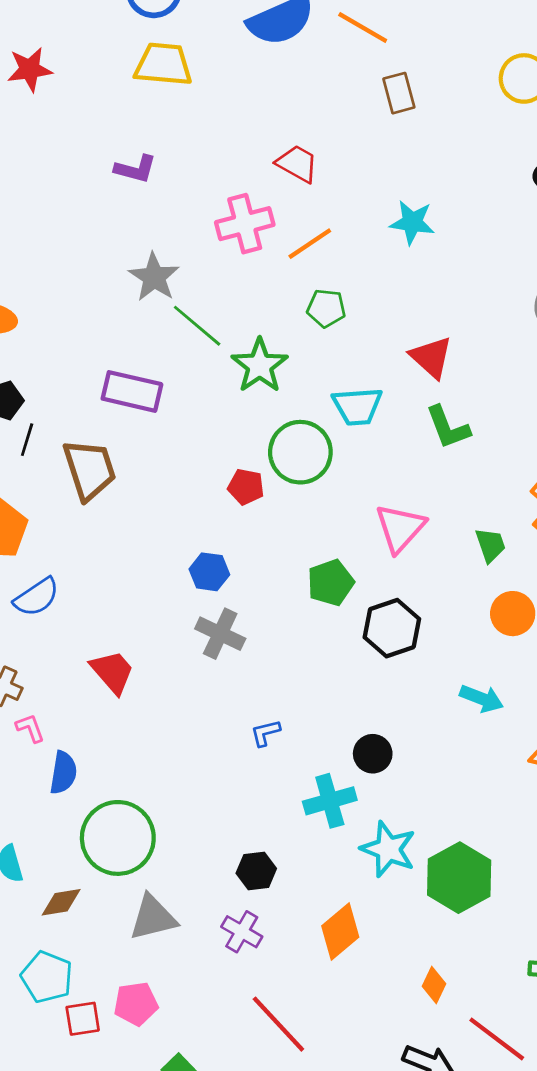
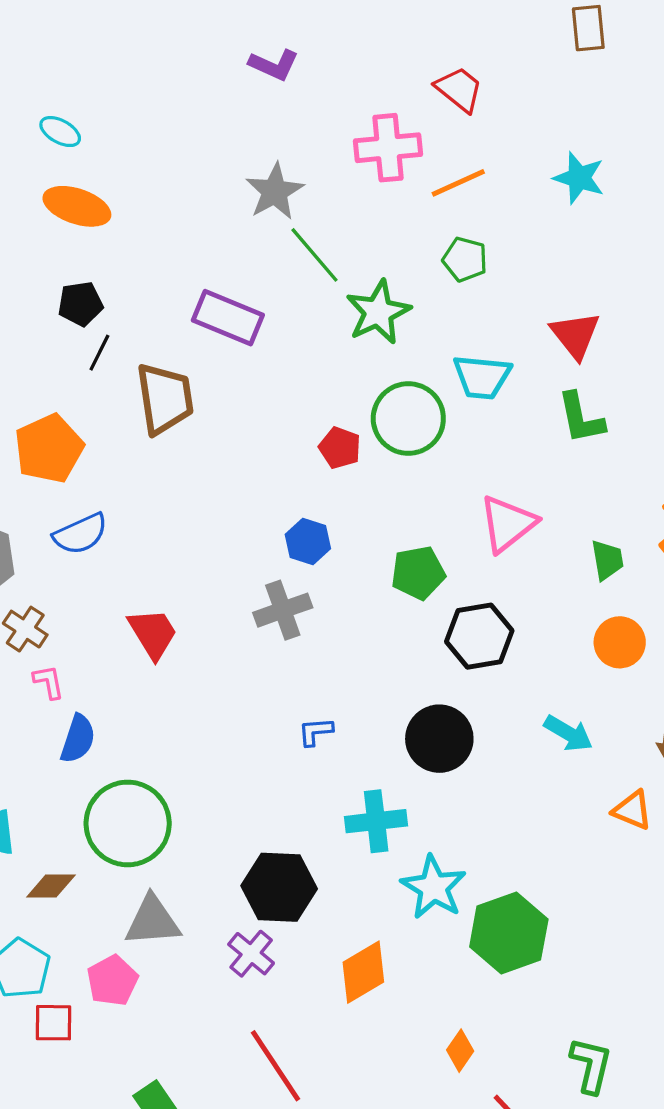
blue hexagon: (209, 572) -> (308, 542), moved
gray cross: (220, 634) -> (283, 610), turned 36
black circle: (373, 754) -> (439, 739), moved, size x1.5
black hexagon: (256, 871) -> (279, 887), size x1.6
pink pentagon: (136, 1004) -> (112, 981), moved, turned -30

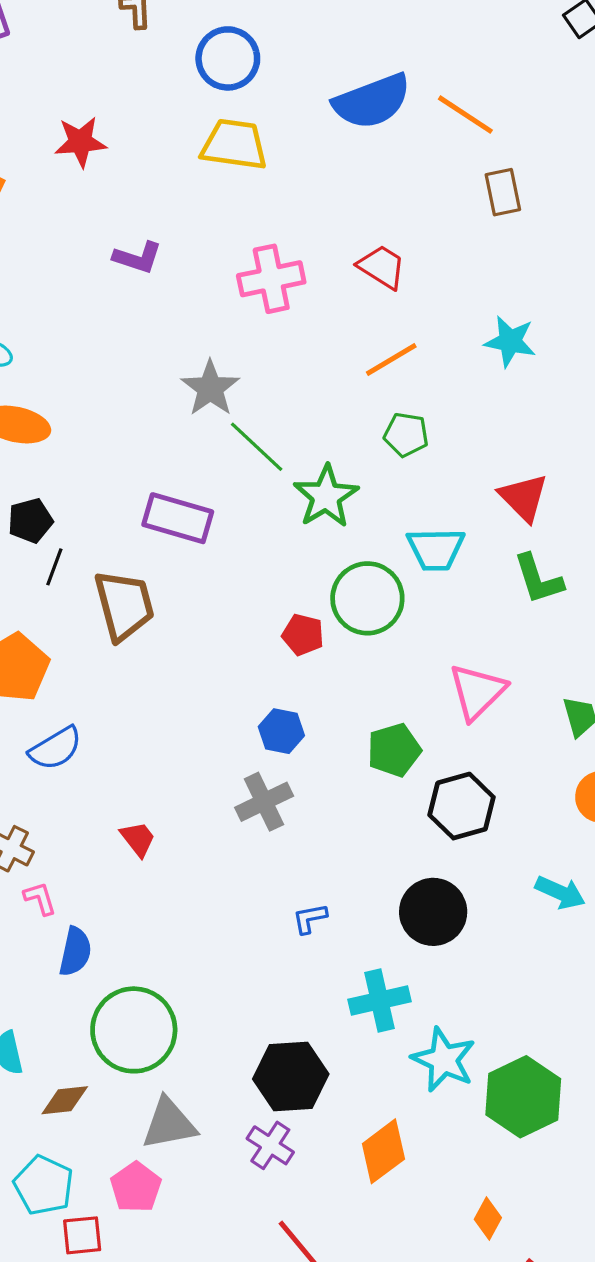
purple L-shape: (274, 65) -> (138, 257), moved
pink cross: (388, 148) -> (271, 279), moved
red trapezoid: (153, 633) -> (138, 839), size x0.7

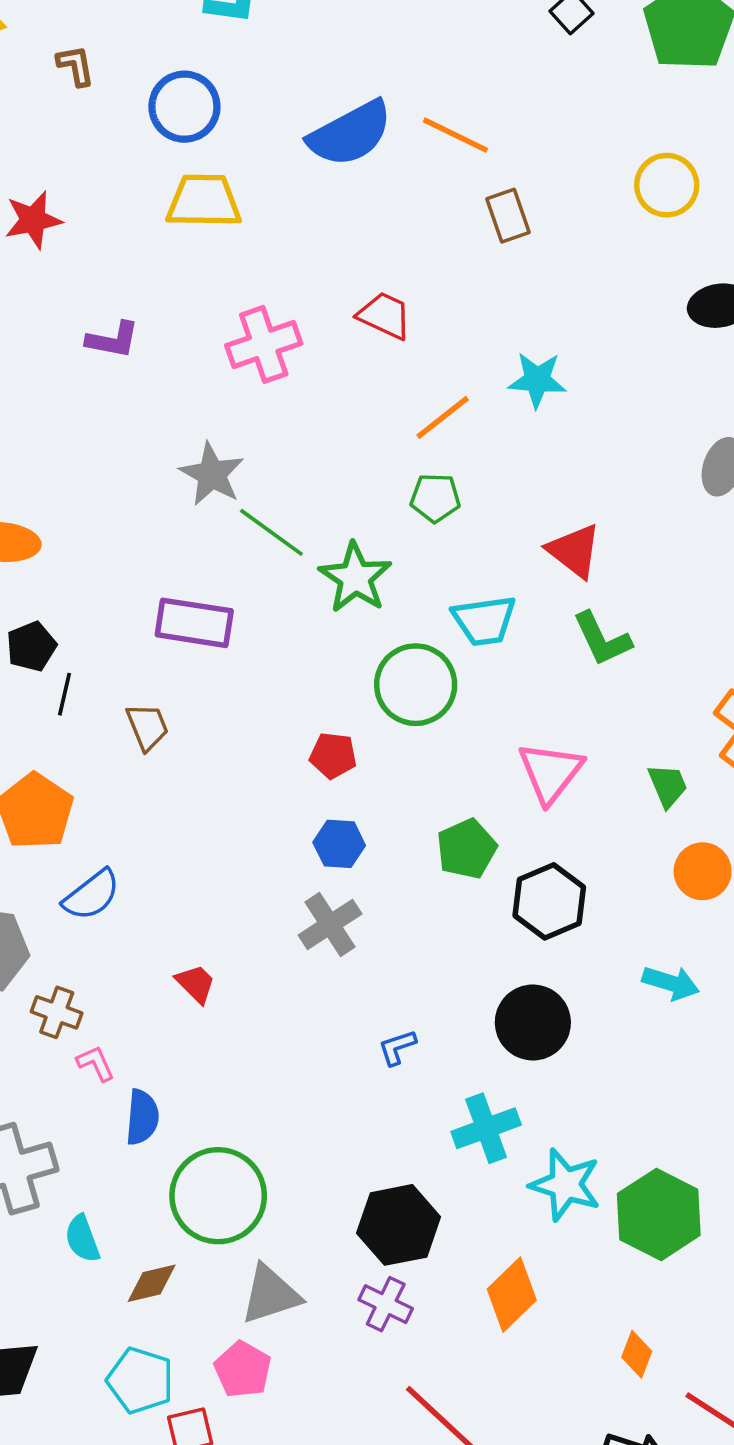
orange line: (391, 360) -> (443, 417), moved
brown trapezoid: (124, 605) -> (147, 727), size x0.6
red pentagon: (303, 635) -> (333, 756), moved

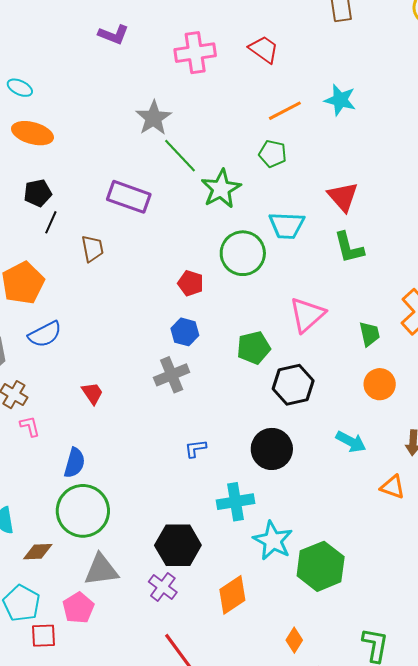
blue semicircle: (142, 1117) -> (75, 463), moved

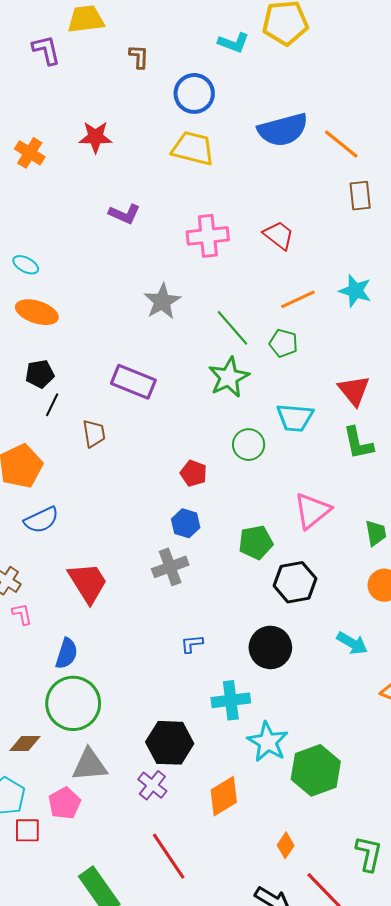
green line: (180, 156) -> (232, 328), moved
green circle: (243, 253) -> (249, 445), size x0.7
red trapezoid: (92, 393) -> (88, 583), size x1.8

